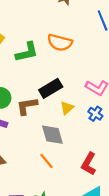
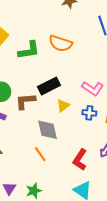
blue cross: (95, 114) -> (89, 113), turned -32

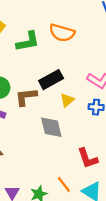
orange line: (40, 154) -> (64, 184), moved
red L-shape: (80, 160) -> (88, 158), turned -50

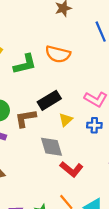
red L-shape: (88, 158) -> (72, 169), moved, turned -30

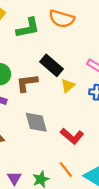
black rectangle: (49, 100) -> (51, 65), turned 70
gray diamond: (51, 147) -> (36, 122), moved

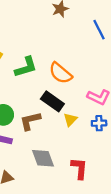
orange semicircle: (62, 19) -> (60, 73), moved, turned 30
red L-shape: (72, 136) -> (79, 168), turned -120

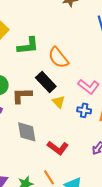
yellow triangle: (70, 120) -> (59, 102), turned -40
red L-shape: (79, 168) -> (58, 148), turned 110

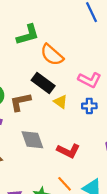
green L-shape: (28, 46) -> (28, 35), moved

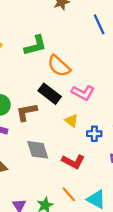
pink L-shape: (90, 80) -> (83, 93), moved
yellow triangle: (61, 102) -> (72, 121), moved
blue cross: (89, 106) -> (94, 134), moved

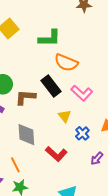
orange semicircle: (59, 66) -> (66, 63), turned -35
blue cross: (94, 134) -> (82, 133), turned 32
orange line: (69, 194) -> (15, 165), moved

